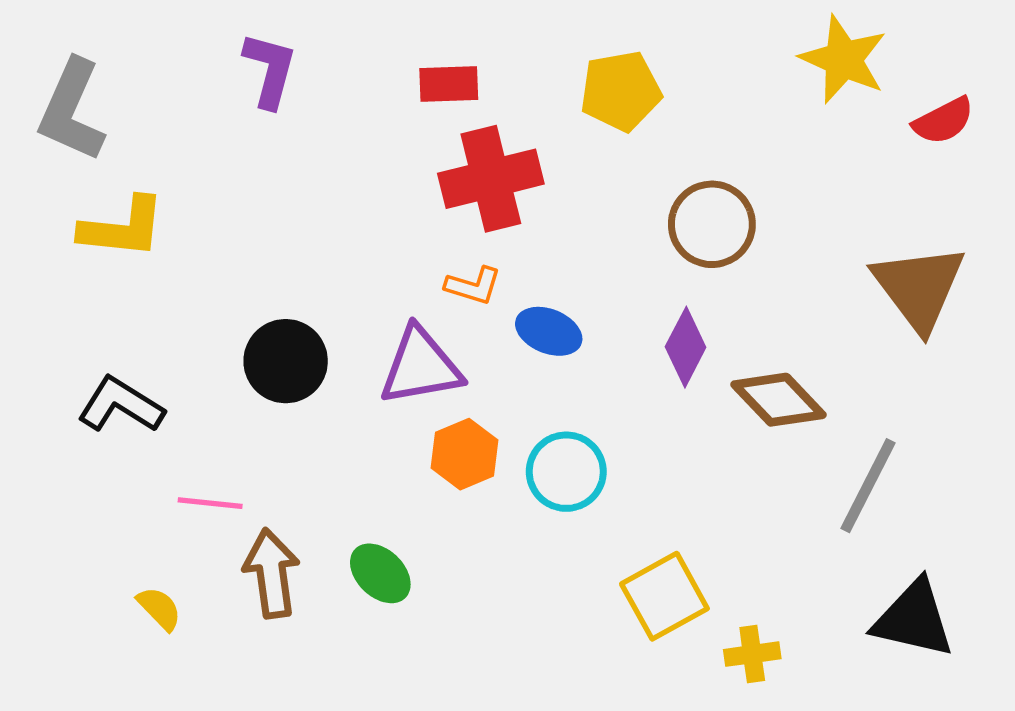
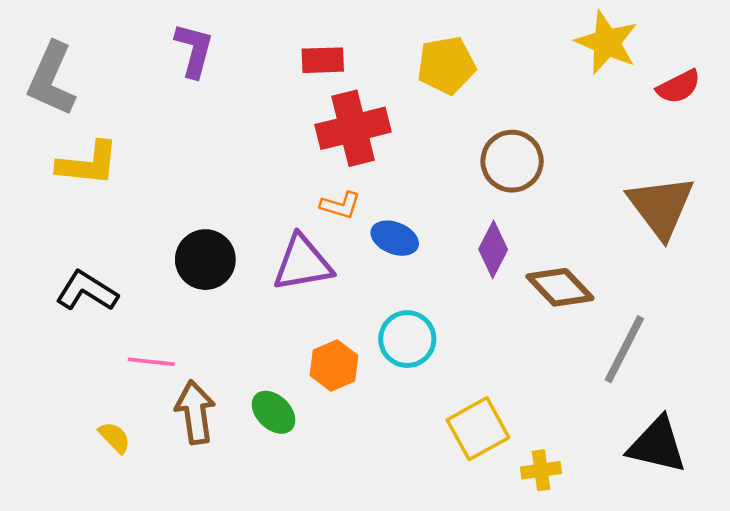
orange hexagon: (465, 454) -> (334, 366), moved

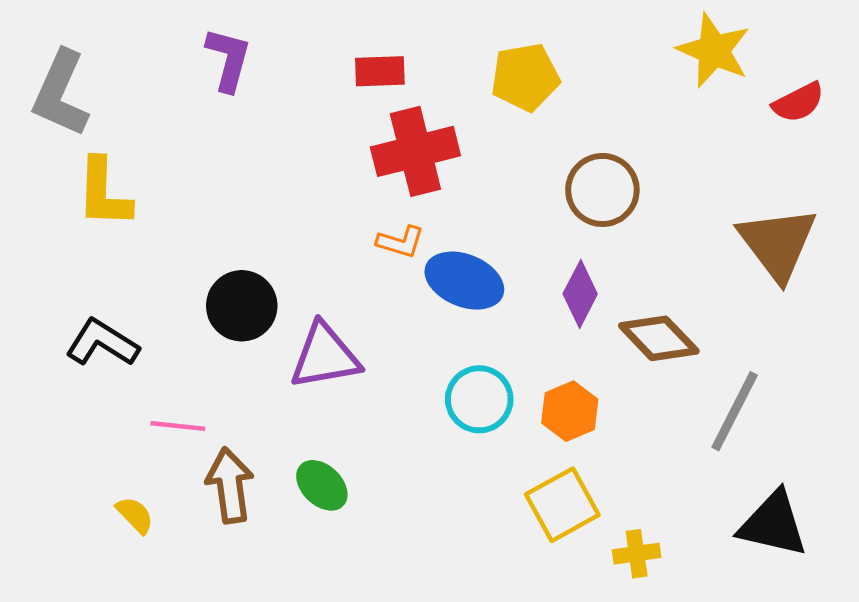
yellow L-shape: (88, 164) -> (104, 193), turned 86
blue ellipse: (395, 238) -> (464, 281), size x1.4
purple triangle: (303, 263) -> (325, 356), moved
orange hexagon: (334, 366) -> (570, 411), moved

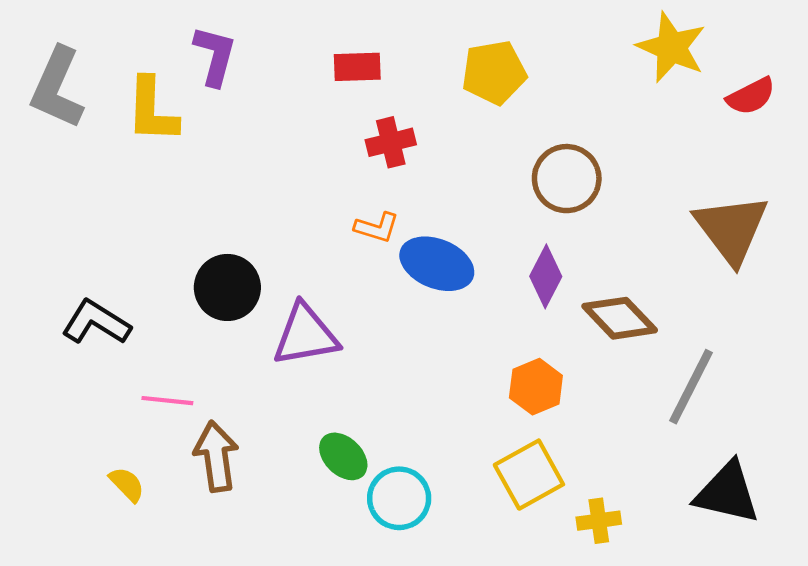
red cross: (415, 151) -> (391, 142), size x0.6
yellow L-shape: (104, 193) -> (152, 110), moved
cyan circle: (479, 399) -> (399, 498), moved
green ellipse: (322, 485) -> (343, 456), moved

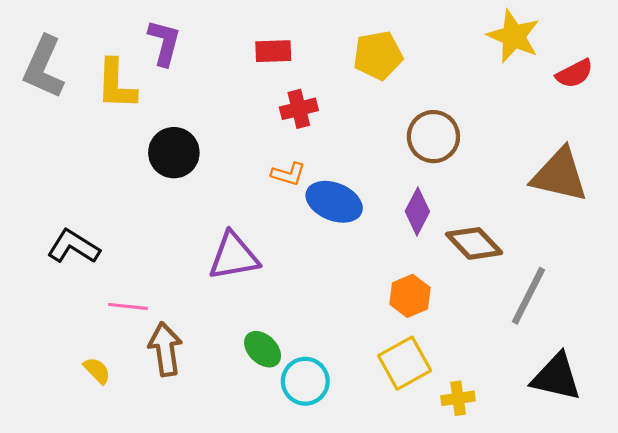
brown triangle: (731, 229) -> (559, 175), turned -40
black circle: (227, 287) -> (174, 153), moved

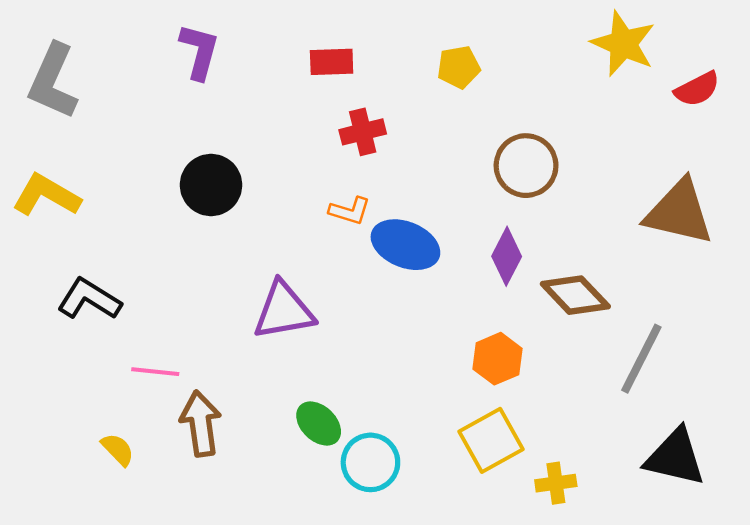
yellow pentagon: (378, 55) -> (459, 67), size x0.7
yellow L-shape: (116, 84) -> (46, 195), moved, turned 118

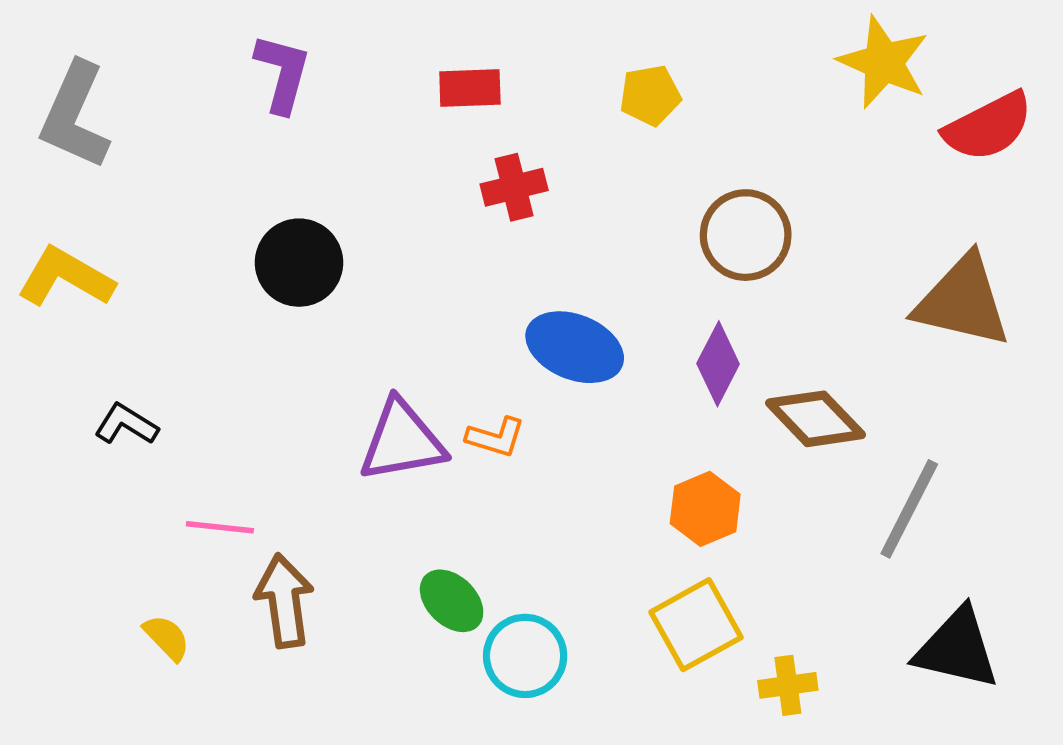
red semicircle: (697, 89) -> (988, 127), size x1.4
orange L-shape: (350, 211) -> (496, 437), moved
black L-shape: (89, 299) -> (126, 424), size x0.7

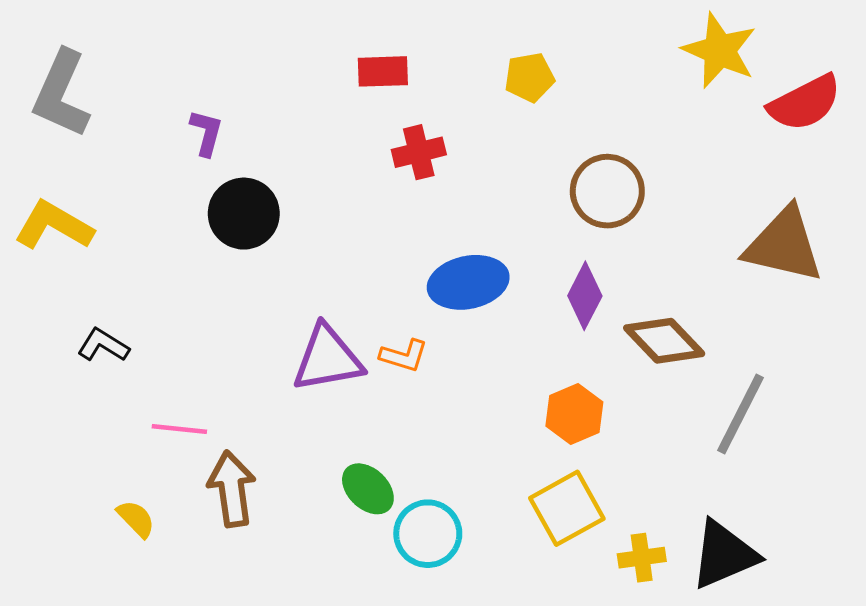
purple L-shape: (282, 73) -> (206, 133), moved, size x0.7
blue ellipse: (575, 347) -> (468, 282), turned -34
black triangle: (957, 649) -> (724, 555), moved, turned -36

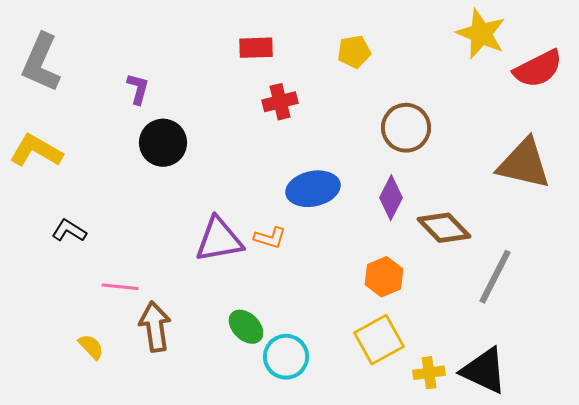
black triangle: (724, 555) -> (484, 371), turned 48

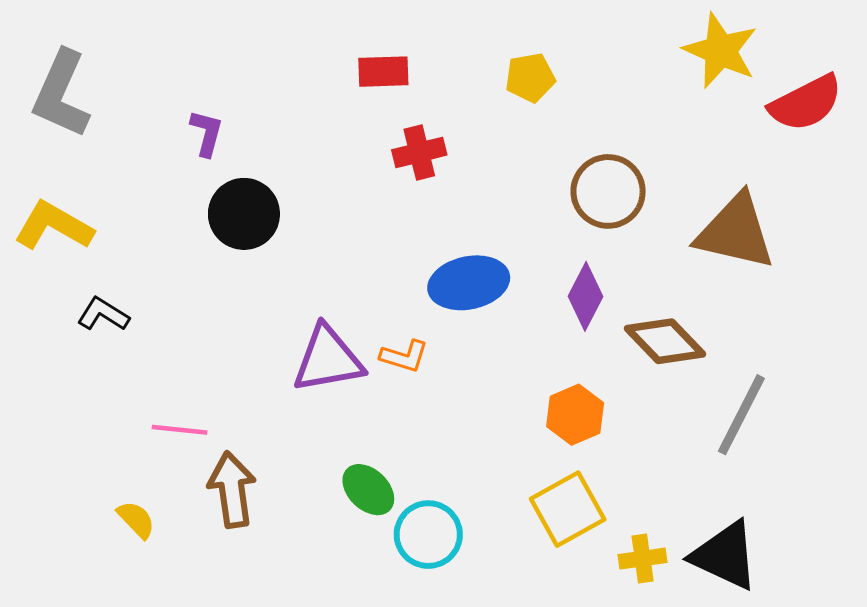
brown triangle: (524, 164) -> (735, 232), moved
black L-shape: (69, 231) -> (103, 314), moved

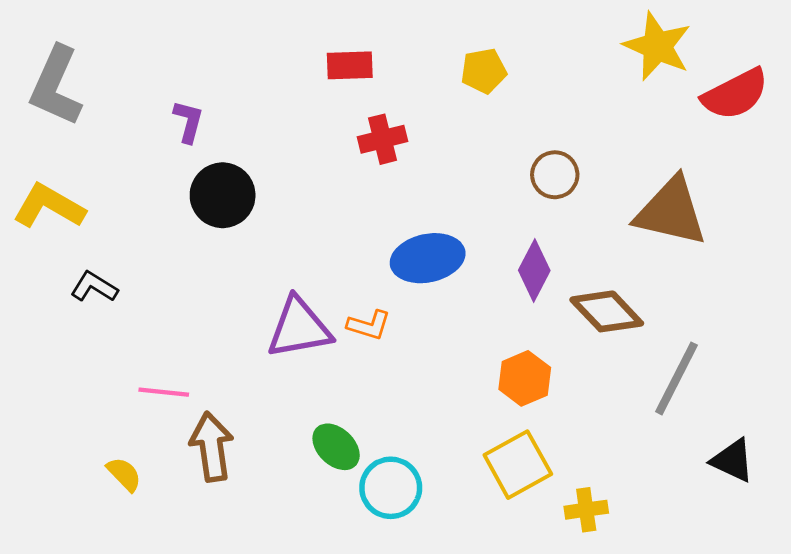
brown circle: (608, 191) -> (555, 175), size x0.7
black triangle: (725, 556) -> (732, 460), moved, size x0.7

